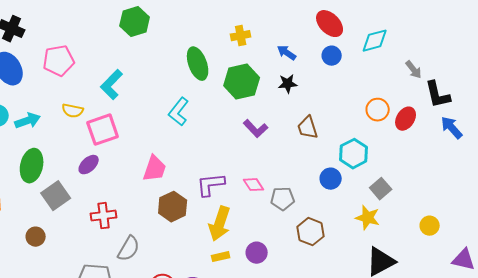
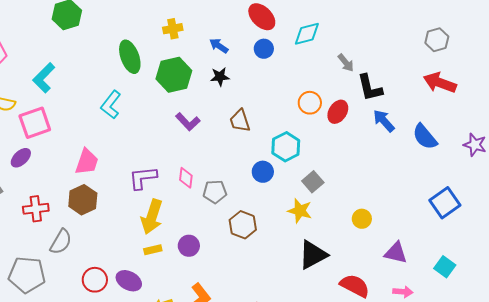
pink diamond: (254, 185) -> (186, 178), turned 40
brown hexagon: (173, 207) -> (83, 200), moved

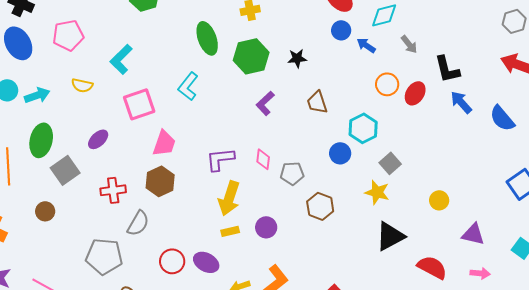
blue arrow: (219, 46) -> (366, 45), moved
gray arrow: (346, 63) -> (409, 44), moved
purple L-shape: (188, 122) -> (265, 103), turned 90
pink square: (35, 123) -> (139, 104), moved

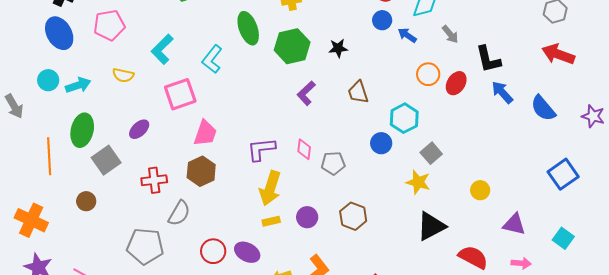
cyan L-shape: (188, 86) -> (212, 59), moved
brown hexagon: (320, 206) -> (353, 216), moved

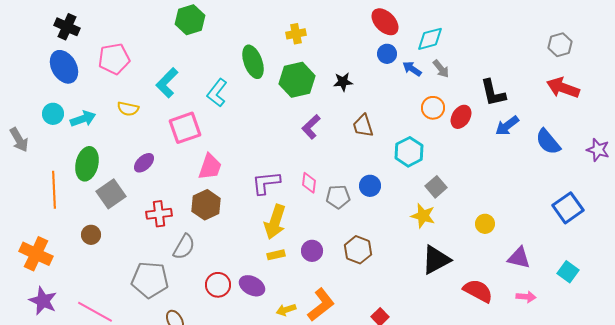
gray arrow: (450, 34) -> (441, 69), moved
blue arrow: (502, 92) -> (507, 126), turned -85
blue circle: (381, 143) -> (370, 186), moved

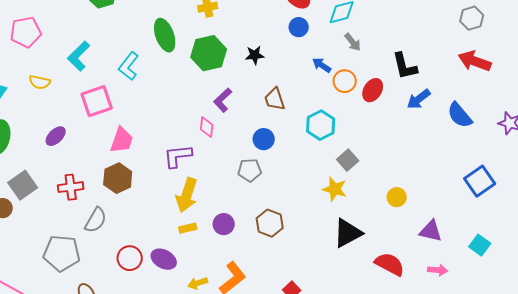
blue arrow: (412, 69) -> (322, 65), moved
pink diamond: (309, 183) -> (207, 127), moved
blue circle: (370, 186) -> (264, 139), moved
gray square: (111, 194) -> (23, 185), moved

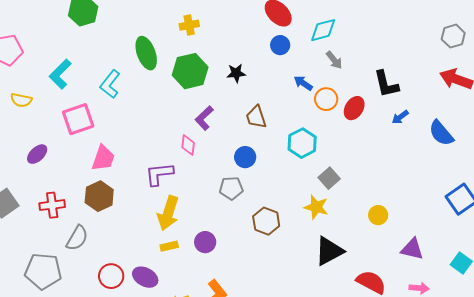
blue arrow: (419, 99) -> (400, 117), size x0.7
brown hexagon: (270, 223) -> (266, 221), moved

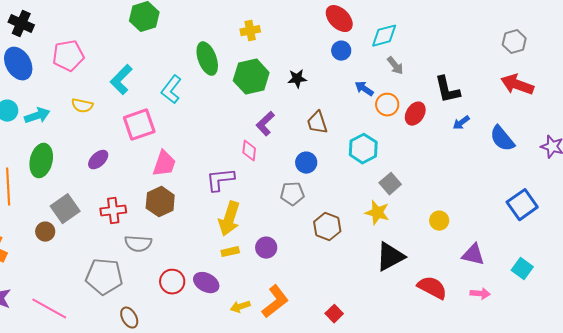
gray semicircle: (77, 238) -> (138, 244), turned 64

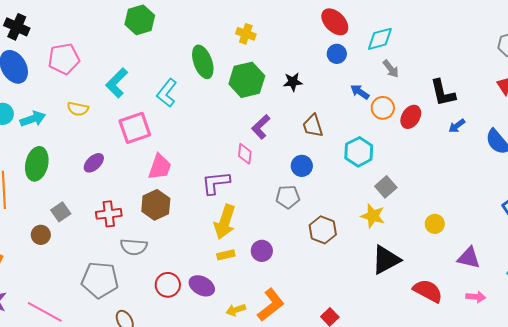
yellow cross: (250, 31) -> (246, 34), turned 30
gray square: (65, 209) -> (61, 212), size x0.7

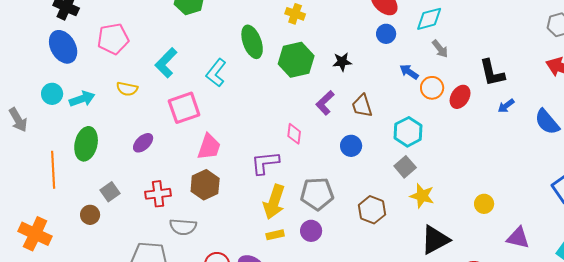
purple L-shape: (261, 127) -> (325, 103), moved
gray square: (386, 187) -> (405, 167), moved
gray pentagon: (288, 197) -> (317, 194), moved, size x1.4

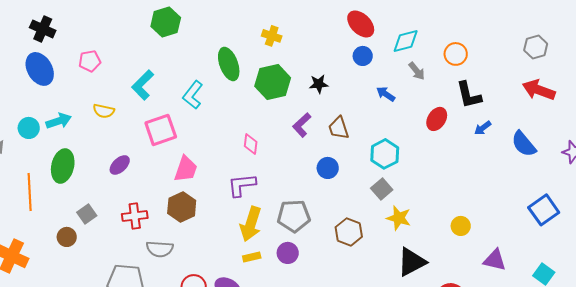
pink pentagon: (113, 39) -> (90, 61), size x0.7
orange circle: (432, 88) -> (456, 54), moved
cyan circle: (52, 94) -> (29, 128), moved
pink diamond: (294, 134) -> (251, 144), moved

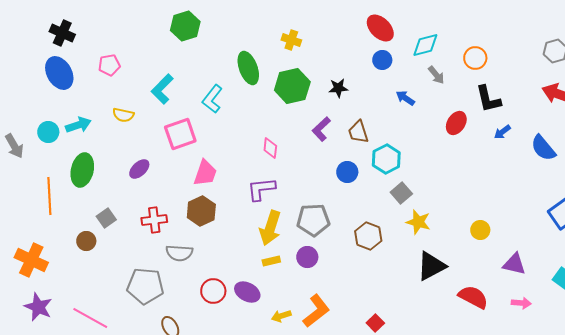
cyan hexagon: (385, 154) -> (386, 159), moved

